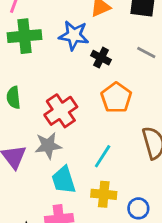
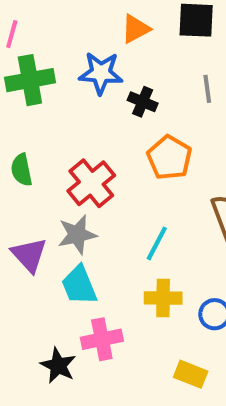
gray line: (146, 52) -> (207, 89), turned 60
cyan trapezoid: (64, 180) -> (79, 285), moved

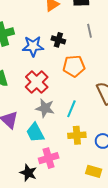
blue star: (101, 73) -> (33, 46), moved
orange pentagon: (169, 158) -> (74, 66), turned -30
gray star: (77, 235) -> (45, 108), moved, turned 30

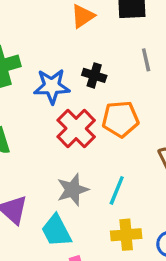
red cross: (37, 82) -> (76, 128), moved
gray star: (45, 108) -> (73, 190), turned -30

